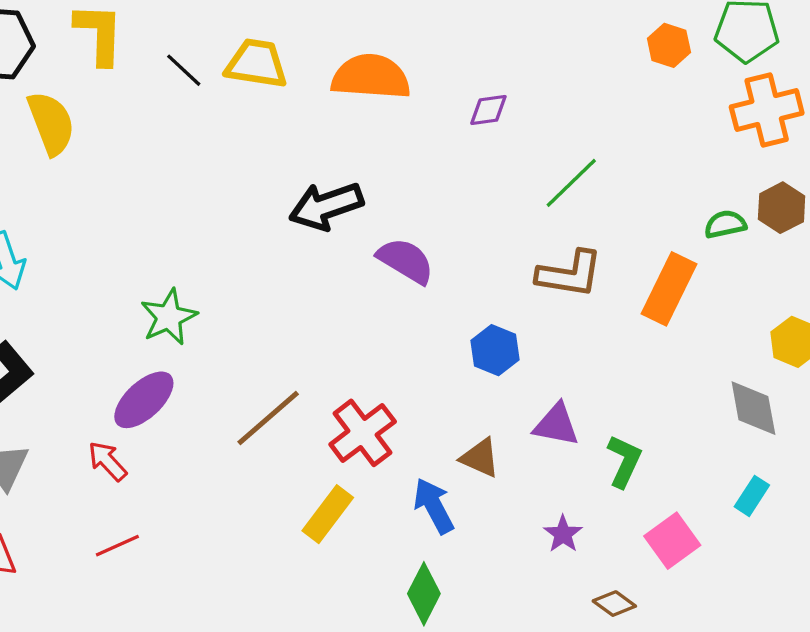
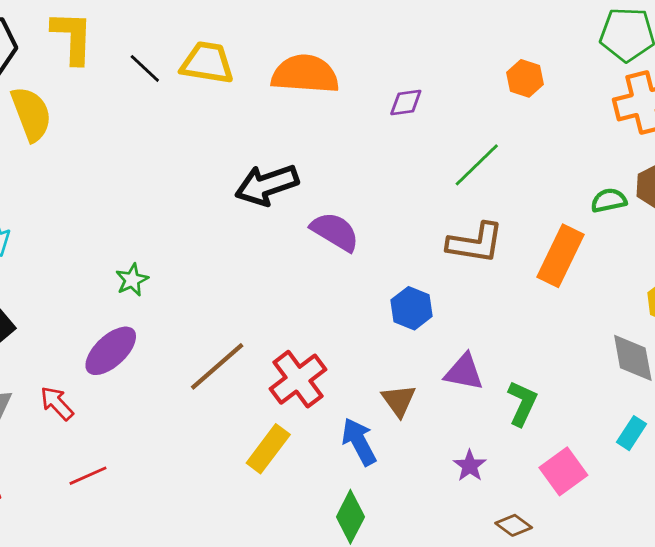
orange hexagon: (669, 45) -> (525, 78), moved
green star: (169, 317) -> (132, 280), size x0.7
brown triangle: (480, 458) -> (399, 400), turned 30
red arrow: (107, 461) -> (57, 403), moved

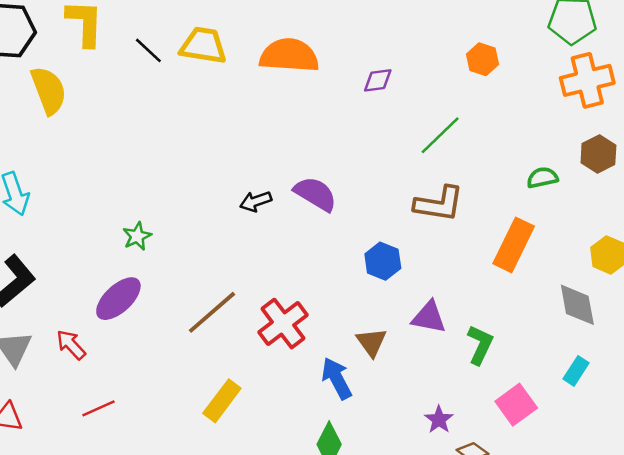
black arrow: (267, 185) -> (256, 201), moved, size x0.6
green semicircle: (609, 200) -> (542, 178), moved
orange rectangle: (560, 256) -> (514, 245), moved
yellow rectangle: (268, 449) -> (222, 401), moved
purple star: (470, 466) -> (439, 420), moved

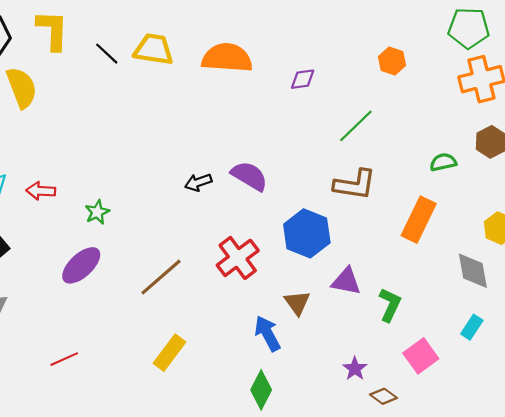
blue hexagon: (383, 261) -> (307, 233), size x1.5
red cross: (283, 324) -> (238, 258), moved
red arrow: (71, 345) -> (41, 191), moved, turned -44

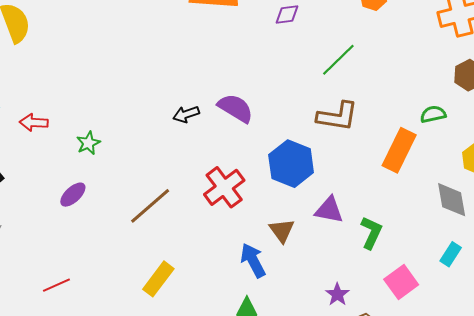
green semicircle: (443, 162) -> (433, 114), moved
purple ellipse: (81, 265) -> (73, 195), size x0.7

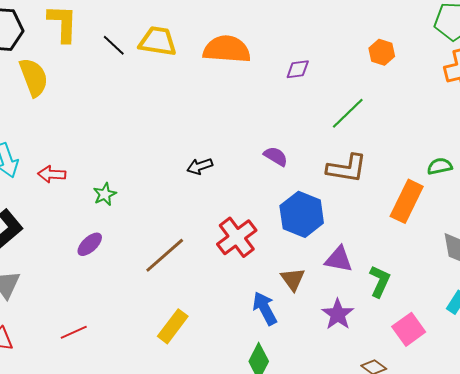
purple semicircle: (235, 108) -> (276, 156), moved, size x0.7
purple star: (337, 294) -> (338, 314), moved, size x1.4

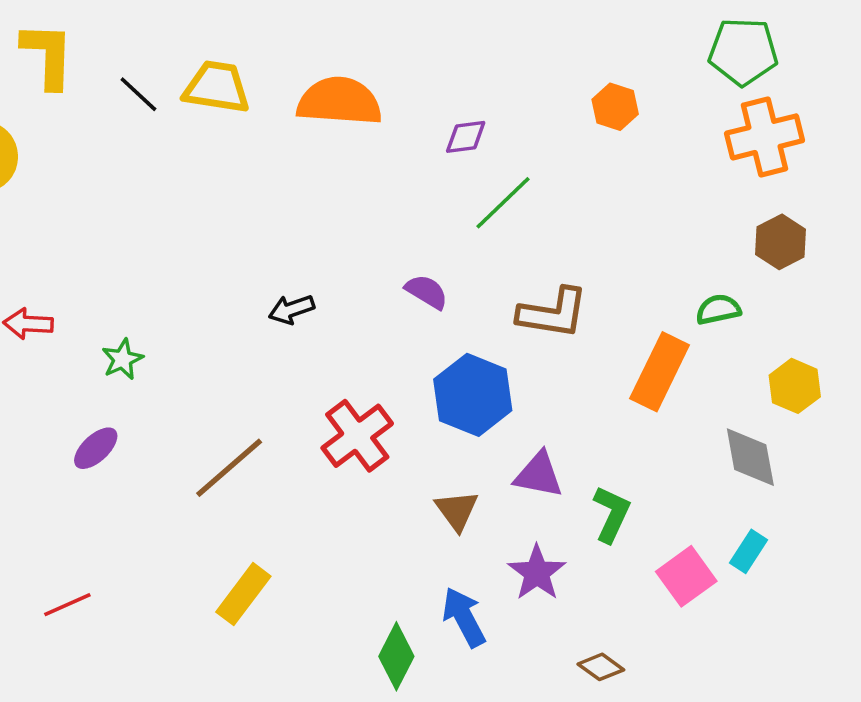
green line: (348, 113) -> (503, 203), moved
blue arrow: (265, 308) -> (464, 617), moved
pink square: (409, 329) -> (686, 576), moved

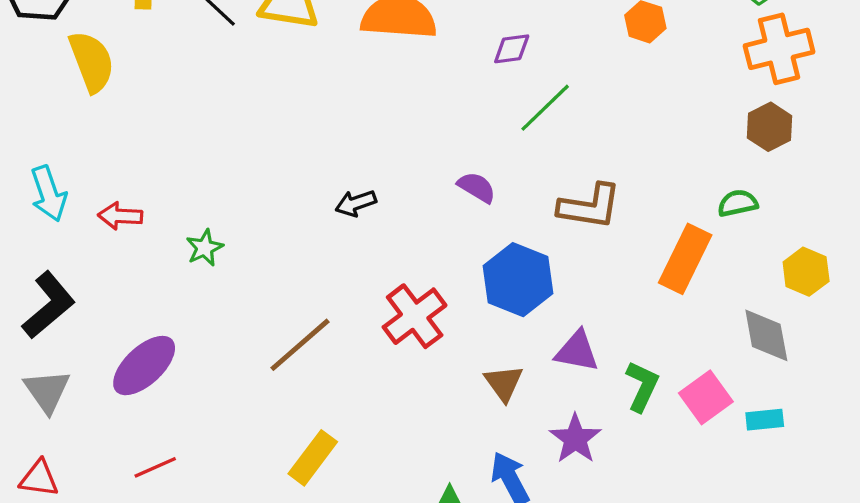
brown hexagon: (781, 242) -> (769, 127), moved
purple ellipse: (96, 448) -> (144, 366), moved, size x1.6
cyan rectangle: (748, 551) -> (765, 420), turned 51
pink square: (686, 576) -> (706, 397), moved

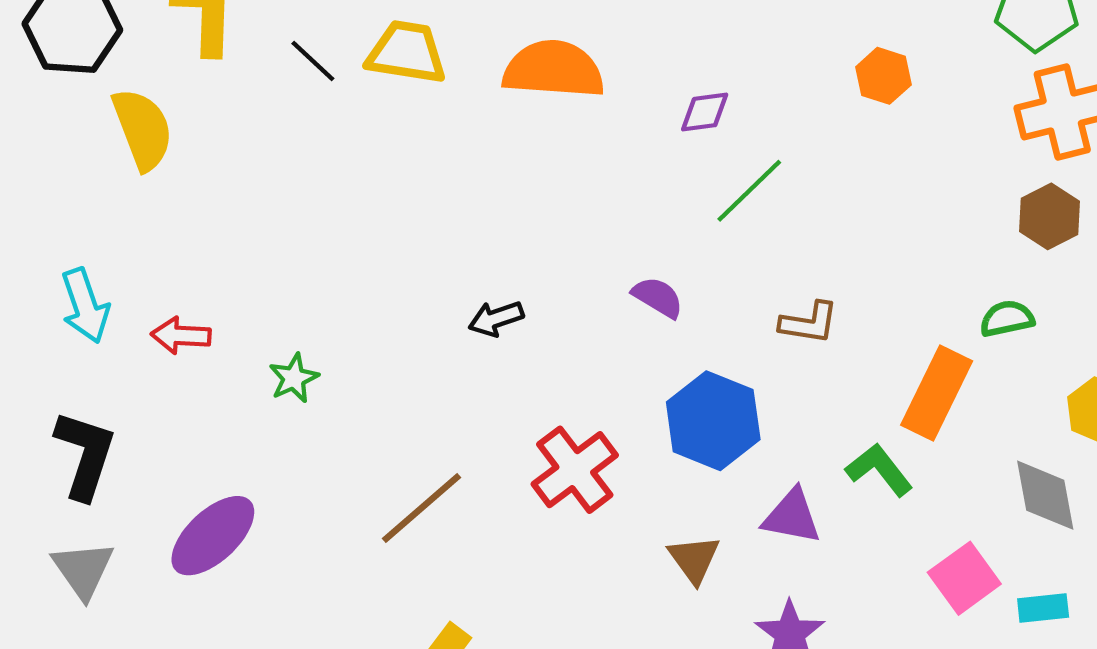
brown L-shape: (590, 206) -> (809, 323), size x0.7
black L-shape: (49, 305) -> (85, 455), turned -32
green L-shape: (642, 386) -> (879, 470), moved, turned -63

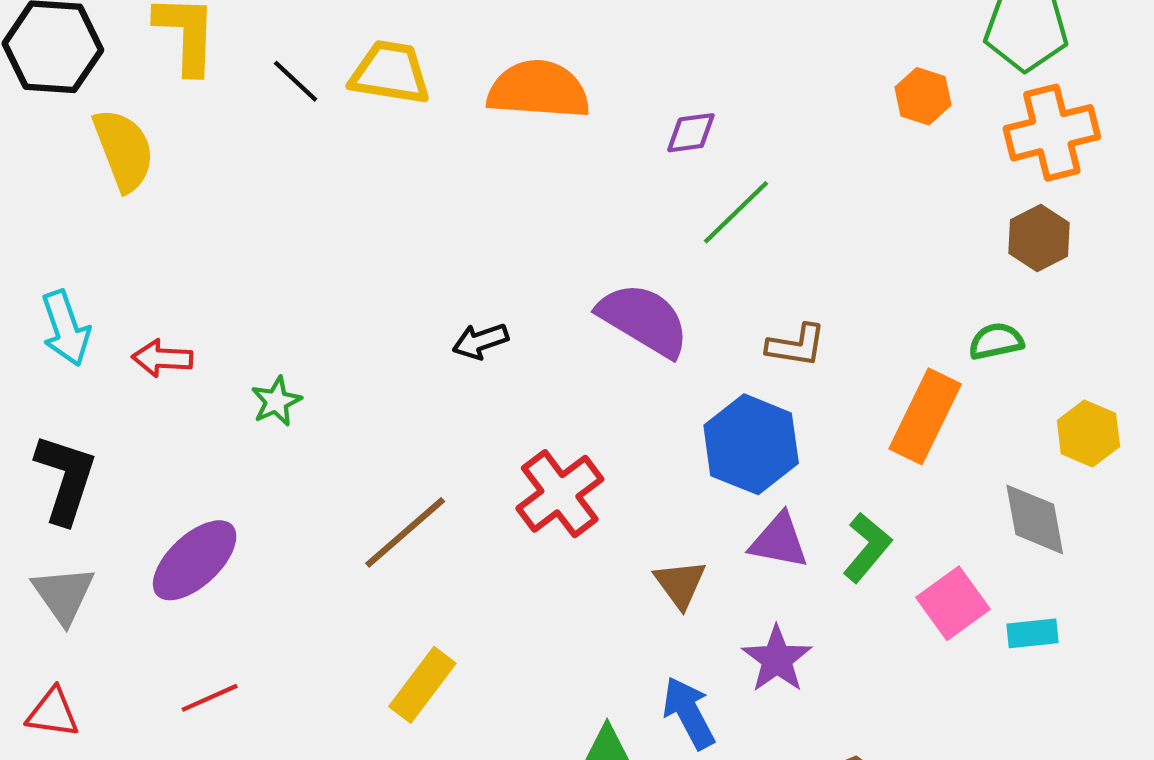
orange hexagon: (883, 76) -> (923, 96), moved
purple semicircle: (658, 297) -> (644, 320), size x1.8
blue hexagon: (713, 421) -> (751, 444), moved
green L-shape: (879, 470) -> (867, 547), moved, turned 78

